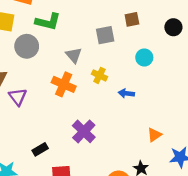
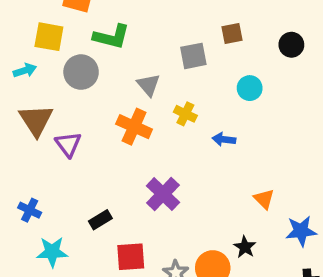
orange triangle: (154, 135) -> (264, 199), turned -40

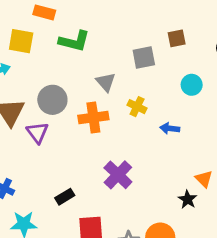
gray circle: (81, 72) -> (52, 100), moved
orange cross: (134, 127) -> (93, 118), turned -32
black star: (245, 247) -> (188, 199), moved

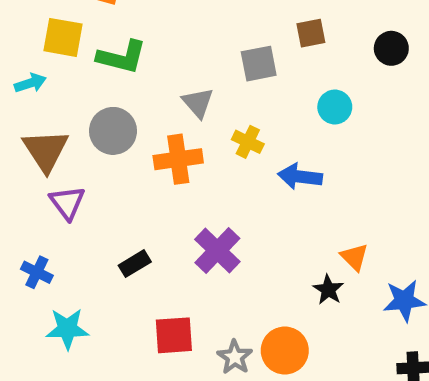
green L-shape: (74, 41) -> (122, 57), moved
blue arrow: (170, 128) -> (300, 177), size x1.4
purple triangle: (37, 133) -> (67, 203), moved
black rectangle: (65, 197) -> (135, 264), moved

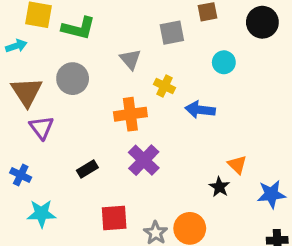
black circle: (391, 48) -> (262, 22), size x1.4
orange cross: (178, 159) -> (130, 114), moved

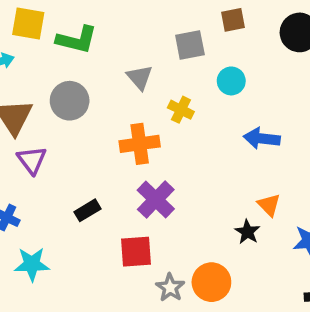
cyan circle: (224, 62) -> (231, 81), moved
blue arrow: (200, 110) -> (262, 138), moved
red square: (114, 218) -> (136, 252), moved

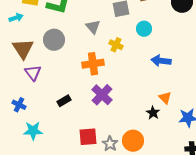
red square: (136, 252) -> (88, 137), moved

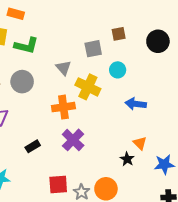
yellow cross: (116, 45) -> (88, 87), size x1.6

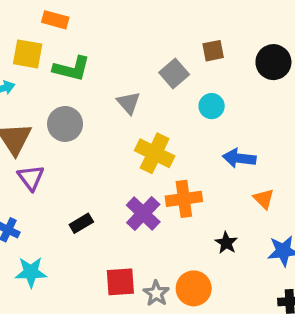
gray square: (93, 49) -> (174, 74), turned -30
yellow cross: (88, 87) -> (155, 153), moved
orange cross: (63, 107) -> (184, 199), moved
orange triangle: (140, 143) -> (264, 199), moved

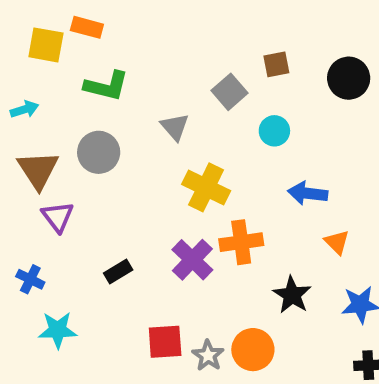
yellow square: (28, 54) -> (46, 45), moved
black star: (226, 243) -> (292, 295), size x1.4

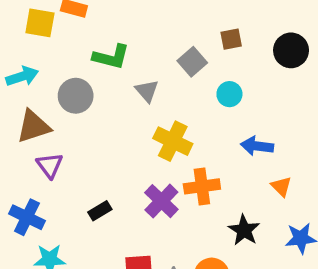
green L-shape: (106, 86) -> (111, 57), moved
cyan arrow: (24, 109) -> (22, 76), size x1.4
gray circle: (99, 152) -> (76, 96), moved
brown triangle: (38, 170) -> (33, 127), turned 45
blue cross: (30, 279) -> (27, 217), size x1.5

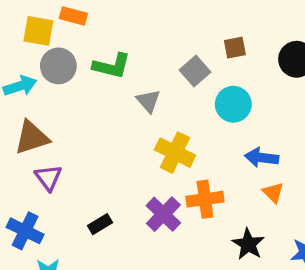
cyan circle: (229, 94) -> (233, 104), size x1.4
gray circle: (76, 96) -> (58, 66), moved
orange triangle: (281, 186) -> (273, 193), moved

